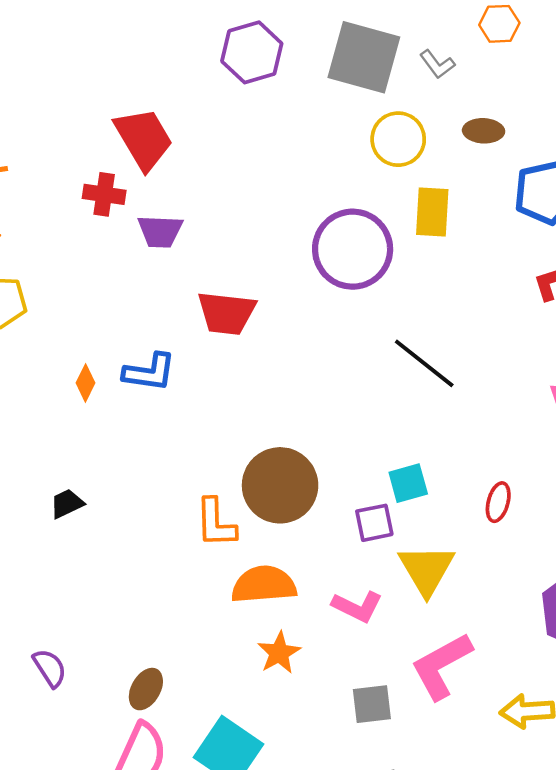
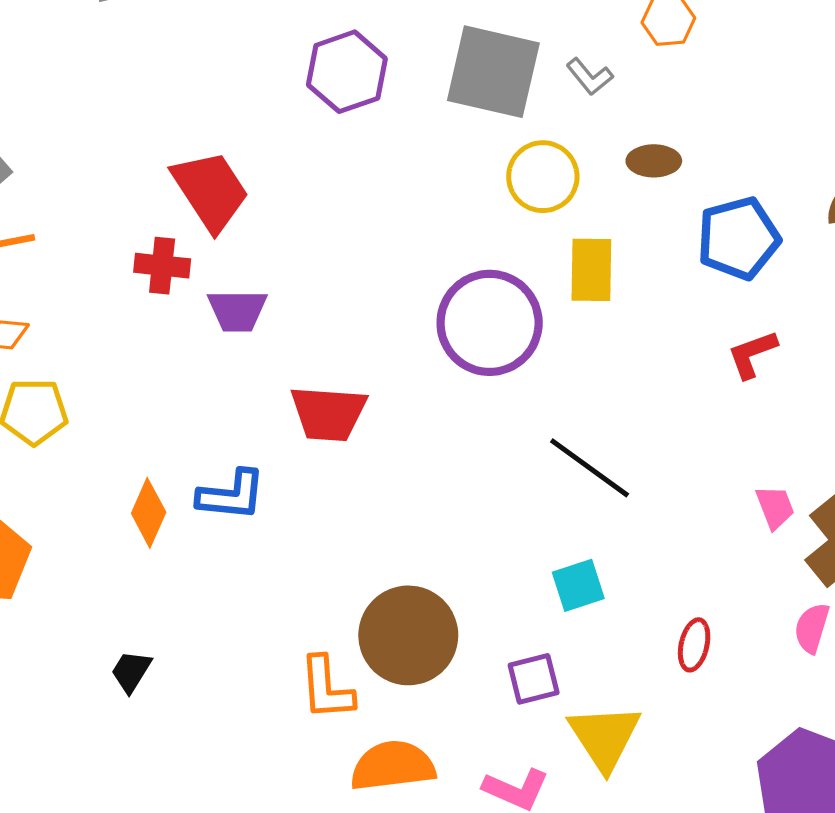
orange diamond: (86, 383) -> (149, 513), size x1.4
cyan square: (408, 483) -> (578, 585), moved
black trapezoid: (67, 504) -> (131, 671), turned -30

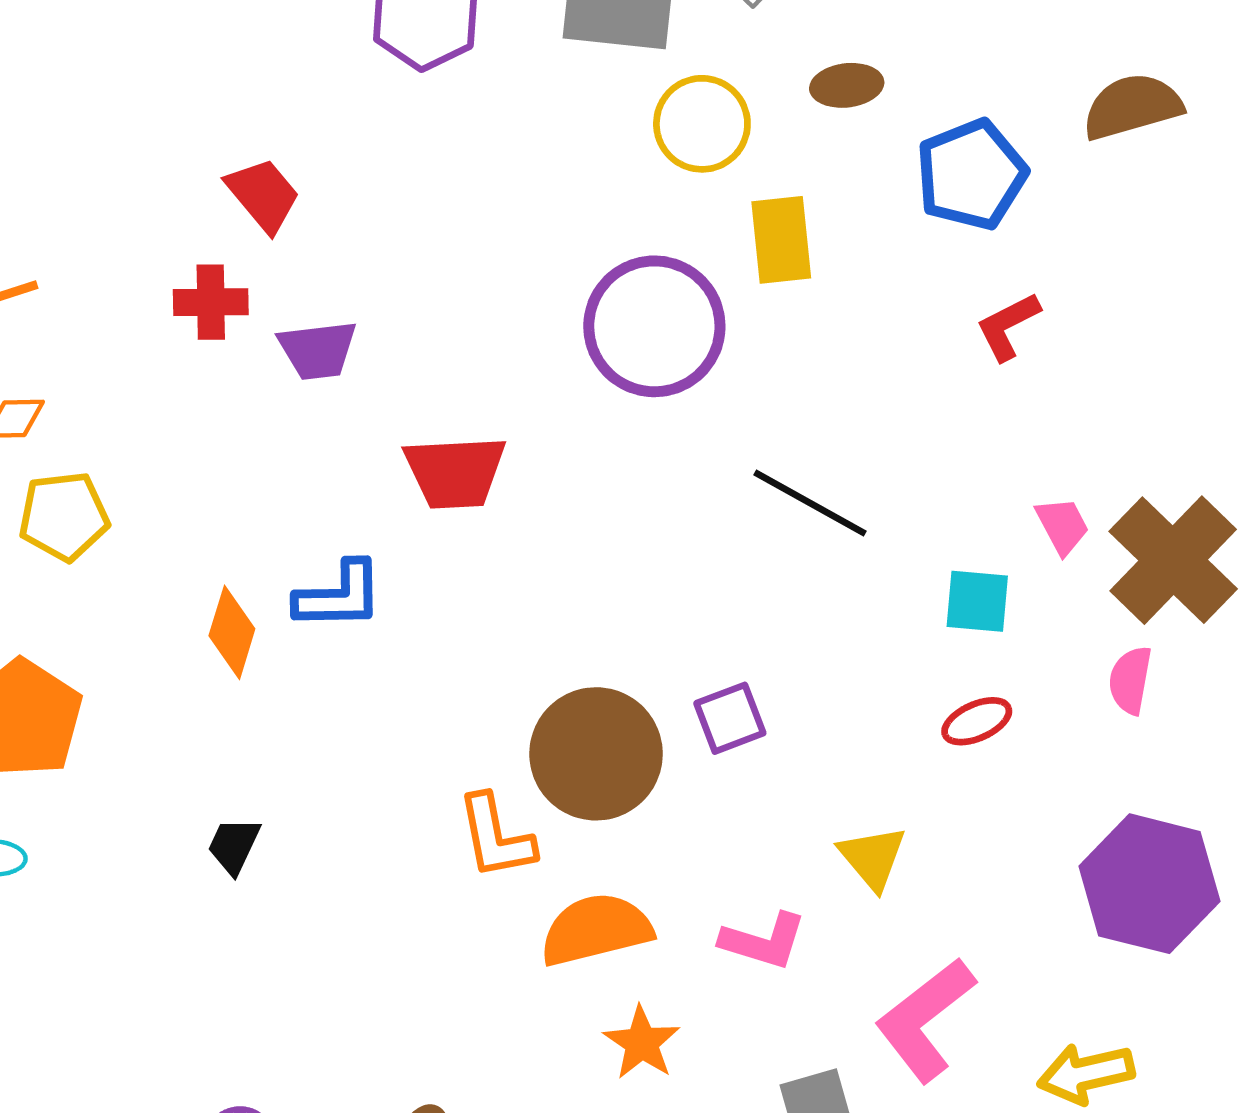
red trapezoid: (210, 191) -> (263, 195), size x0.7
cyan square: (578, 585) -> (977, 601), moved, turned 30
red ellipse: (694, 645) -> (977, 721), turned 60
purple square: (534, 679) -> (730, 718), moved
yellow triangle: (605, 737) -> (873, 858), size x0.7

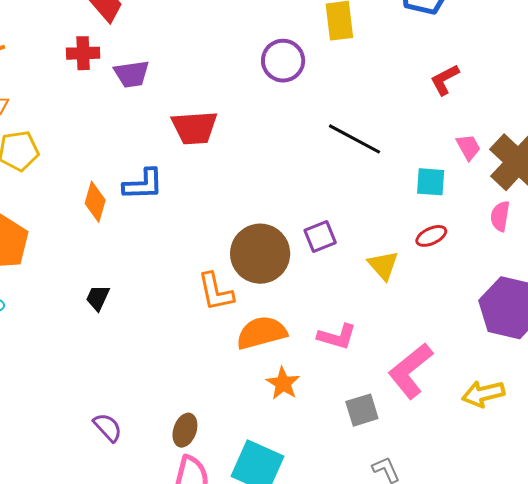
purple circle: (654, 326) -> (283, 61), size x0.7
red L-shape: (1008, 326) -> (445, 80), moved
yellow triangle: (873, 858) -> (383, 265), moved

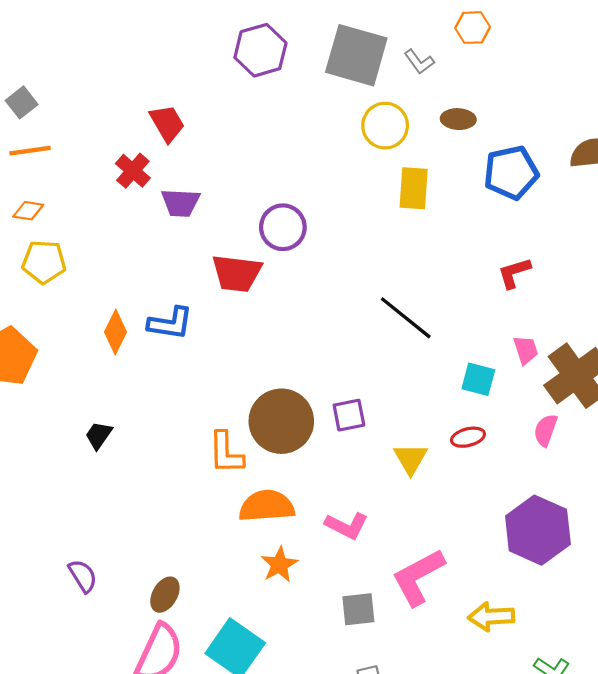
red cross: (83, 53) -> (133, 171), turned 32
purple circle: (283, 61) -> (283, 227), moved

